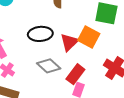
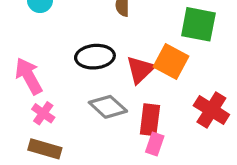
red rectangle: (75, 74) -> (150, 120), turned -30

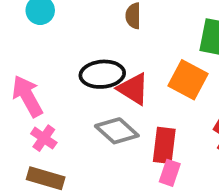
red triangle: (140, 70) -> (133, 89), moved, turned -44

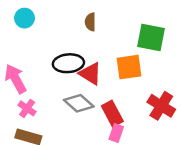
orange square: (188, 80) -> (129, 67), turned -36
red rectangle: (164, 145) -> (112, 114), turned -35

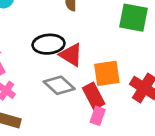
orange square: (129, 67) -> (107, 73), moved

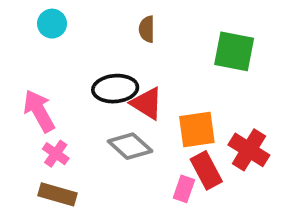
red rectangle: (94, 96) -> (206, 170), moved

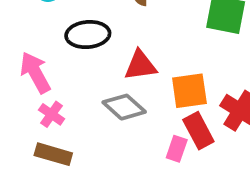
black ellipse: (115, 89) -> (88, 35), moved
red triangle: (147, 103) -> (140, 65), turned -40

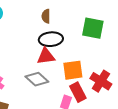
black ellipse: (88, 35) -> (51, 39), moved

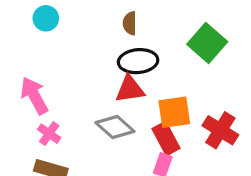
green square: (93, 28) -> (207, 43), turned 30
red rectangle: (78, 92) -> (166, 138), moved

